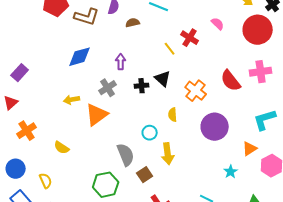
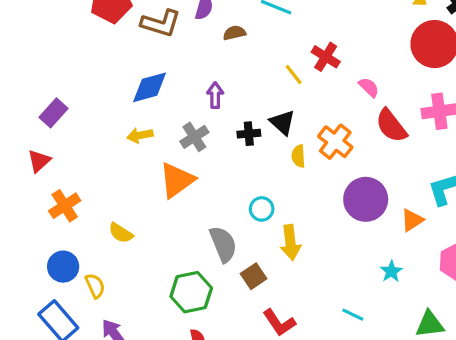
pink semicircle: (218, 24) -> (369, 87), moved
yellow arrow: (72, 100) -> (140, 135), moved
yellow semicircle: (173, 115) -> (298, 156), moved
orange triangle: (250, 149) -> (412, 220), moved
blue circle: (16, 169) -> (63, 267), moved

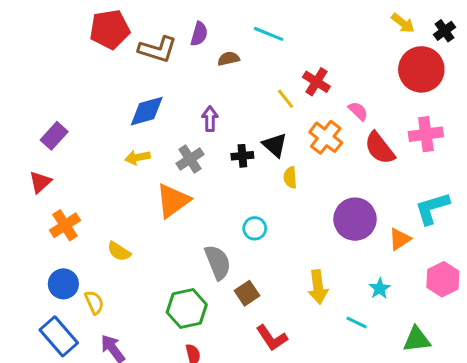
orange cross: (335, 142) -> (326, 137), moved
yellow arrow: (290, 243) -> (318, 287), moved
cyan line: (353, 315) -> (357, 322), moved

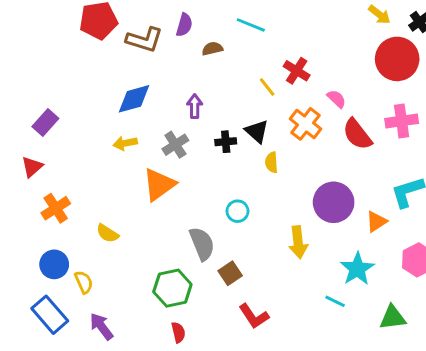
yellow arrow: (318, 287) -> (298, 242), moved
cyan star: (380, 289) -> (357, 269), size x1.6

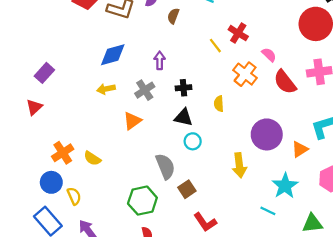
brown semicircle: (212, 49) -> (173, 16), turned -56
black triangle: (257, 131) -> (184, 117), moved, turned -30
orange triangle: (159, 185) -> (132, 121), size x0.7
orange cross: (56, 208) -> (63, 153), moved

